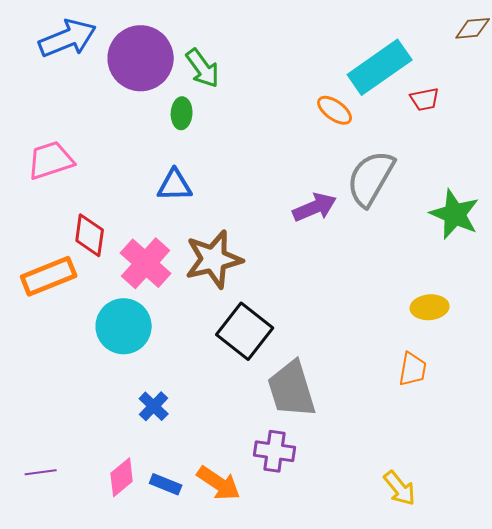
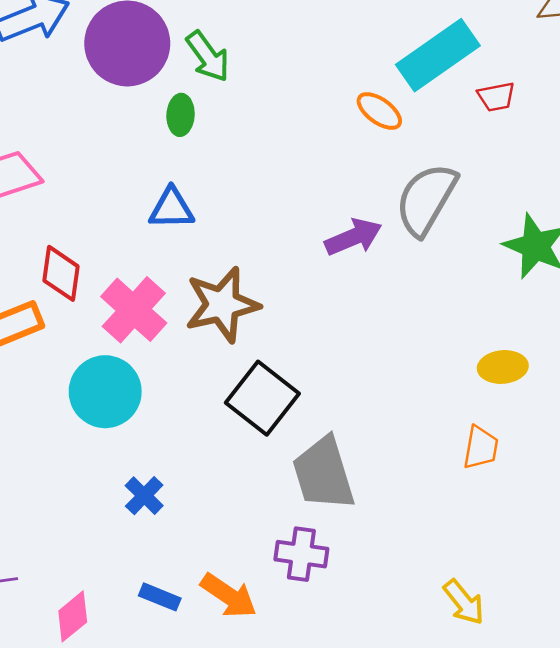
pink diamond: (122, 477) -> (73, 616), moved

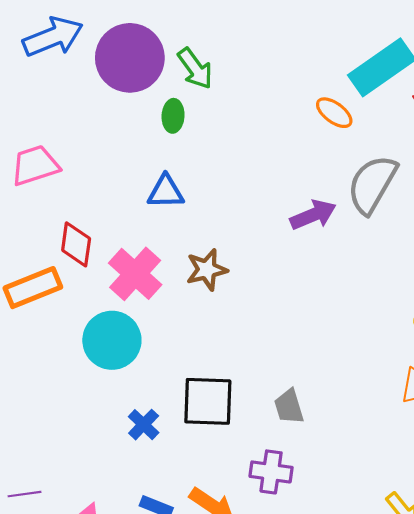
brown star: (222, 305) -> (207, 270), size x0.7
black square: (262, 398) -> (208, 401), moved, turned -36
gray trapezoid: (323, 474) -> (289, 407), size x0.6

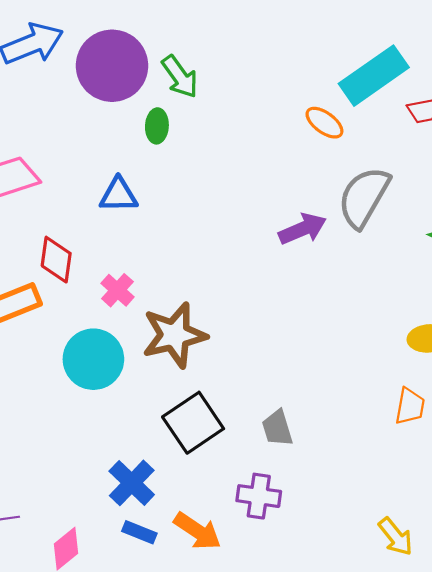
blue triangle: (166, 192) -> (119, 195), moved
brown star: (207, 270) -> (174, 335), moved, size x1.5
pink cross: (135, 274) -> (117, 290), size x0.6
black square: (208, 401) -> (193, 423), turned -36
blue cross: (144, 425) -> (132, 483), moved, size x1.4

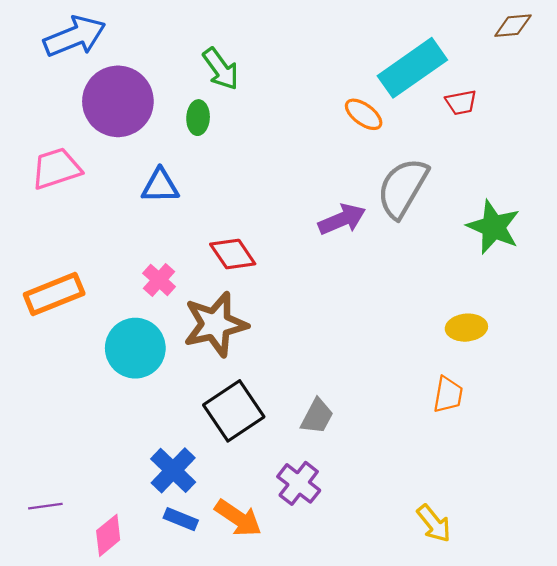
purple circle: (112, 66) -> (118, 101), moved
red diamond: (56, 260) -> (233, 254), moved, turned -42
gray trapezoid: (277, 428) -> (317, 416), turned -135
purple cross: (259, 496) -> (299, 483), turned 30

